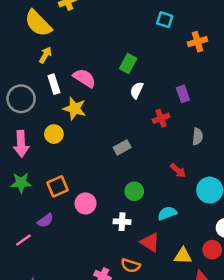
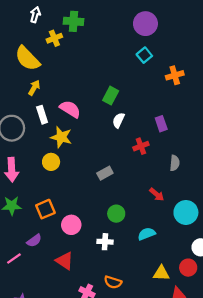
cyan square: (165, 20) -> (144, 55), turned 32
yellow circle: (54, 134) -> (51, 162), moved
red triangle: (150, 242) -> (65, 261), moved

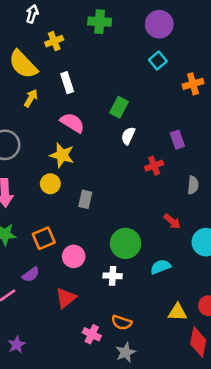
green cross: (74, 21) -> (100, 22), moved
white rectangle: (42, 115) -> (67, 83), moved
gray rectangle: (105, 173) -> (85, 199), moved, turned -48
green circle: (116, 214) -> (126, 243), size x1.5
red triangle: (65, 261) -> (66, 298), turned 48

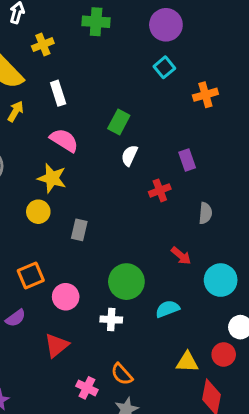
orange semicircle: (122, 323) -> (122, 374), turned 30

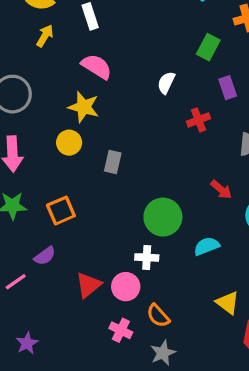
green rectangle: (119, 122) -> (208, 47), moved
pink circle: (66, 297) -> (126, 287), moved
yellow triangle: (187, 362) -> (228, 303), turned 35

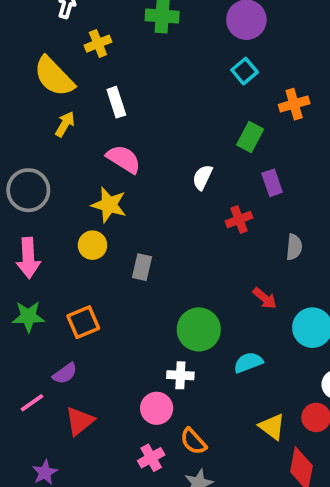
red triangle: (89, 285) -> (80, 421), moved
pink cross: (121, 330) -> (151, 458), turned 35

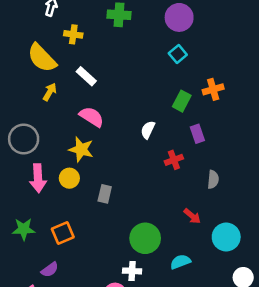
yellow cross: (98, 44) -> (73, 34), turned 30
white rectangle: (116, 102) -> (86, 76), turned -30
orange cross: (294, 104) -> (213, 89), moved
pink arrow: (28, 258) -> (38, 178), moved

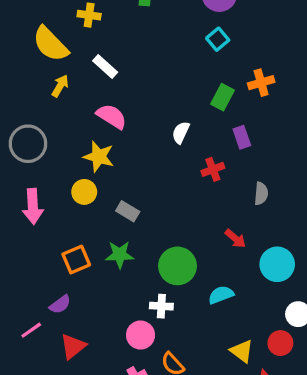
pink arrow: (38, 178) -> (33, 206), moved
gray rectangle: (105, 194) -> (128, 211), turned -72
green star: (24, 229) -> (120, 255), moved

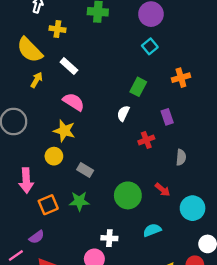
green rectangle: (223, 97) -> (138, 87), moved
pink arrow: (33, 206) -> (26, 180), moved
green circle: (177, 266) -> (128, 195), moved

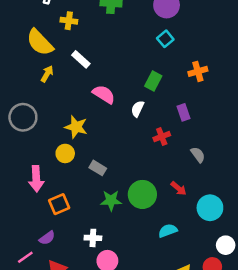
pink semicircle: (74, 102) -> (104, 94), moved
gray semicircle: (181, 157) -> (198, 155), turned -42
green star: (79, 201) -> (111, 201), moved
white cross: (109, 238) -> (93, 238), moved

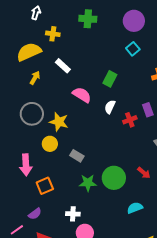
yellow semicircle: (40, 42) -> (29, 52), turned 110
green rectangle: (153, 81) -> (110, 79), moved
gray circle: (23, 117) -> (32, 114), moved
red cross: (162, 137) -> (130, 120), moved

